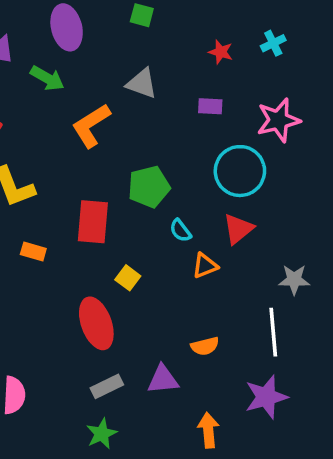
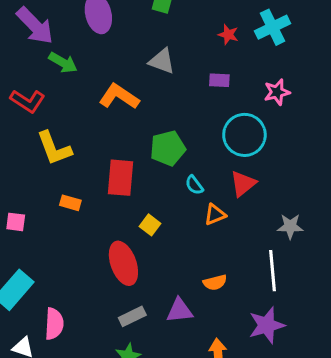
cyan cross: (273, 43) -> (273, 27), size x1.6
green arrow: (47, 78) -> (63, 63), moved
pink star: (278, 120) -> (277, 92), size x0.7
orange L-shape: (91, 125) -> (119, 97), turned 66

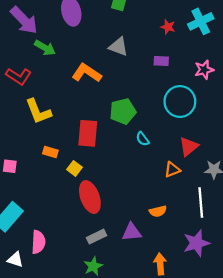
red triangle: (243, 184) -> (189, 147), moved
orange triangle: (215, 215) -> (172, 170), moved
yellow square: (150, 225) -> (75, 168), moved

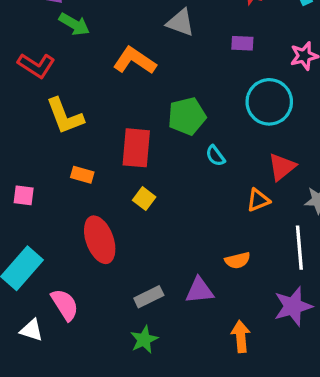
yellow square: (75, 168) -> (144, 199), moved
red ellipse: (90, 197) -> (100, 240), moved
pink semicircle: (38, 242) -> (65, 305), turned -35

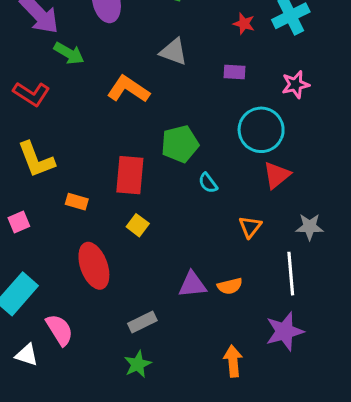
yellow L-shape: (65, 116) -> (36, 160), moved
red triangle: (282, 167) -> (277, 175), moved
pink square: (24, 195) -> (19, 222), turned -30
orange triangle: (258, 200) -> (250, 227), turned -30
purple triangle: (200, 290) -> (192, 285), moved

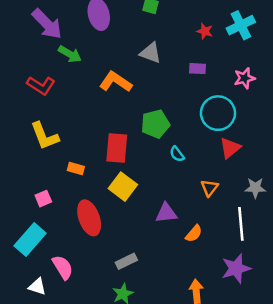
pink square: (19, 222) -> (43, 199), moved
yellow square: (138, 225) -> (123, 187), size x1.6
purple triangle: (192, 285) -> (166, 213), moved
orange semicircle: (230, 286) -> (194, 234), turned -36

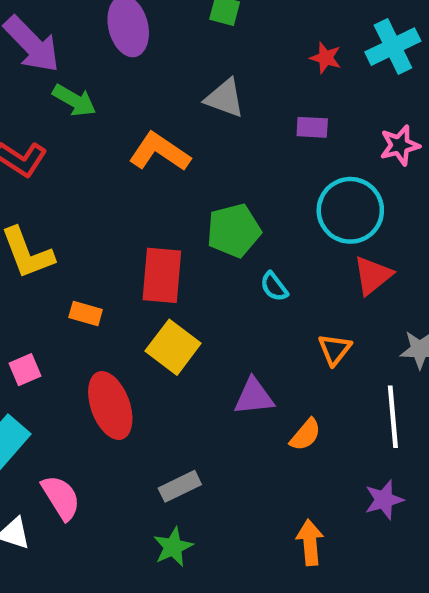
purple star: (236, 268) -> (384, 500), size x0.7

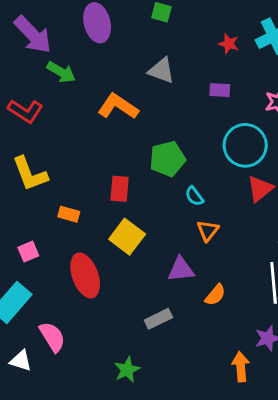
red rectangle: (162, 275) -> (120, 189), size x0.7
orange triangle: (335, 349) -> (208, 231), moved
gray rectangle: (180, 486) -> (158, 319), moved
orange arrow: (310, 542) -> (241, 367), moved

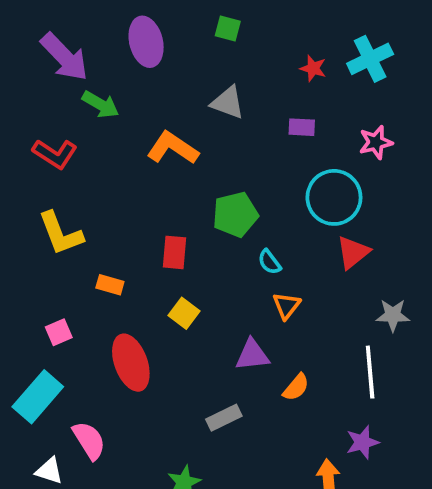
yellow square: (127, 237) -> (184, 313), size x0.7

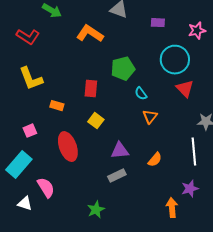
red triangle: (353, 252) -> (185, 89), turned -36
purple triangle: (252, 355) -> (120, 151), moved

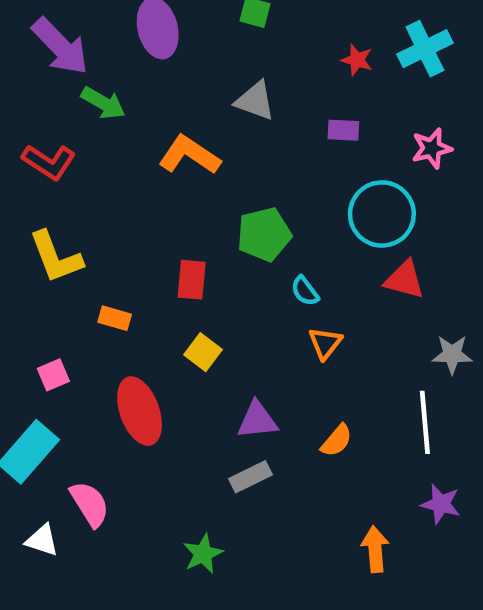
red triangle: (185, 89) -> (405, 280), turned -30
purple star: (190, 189) -> (441, 504), moved, turned 30

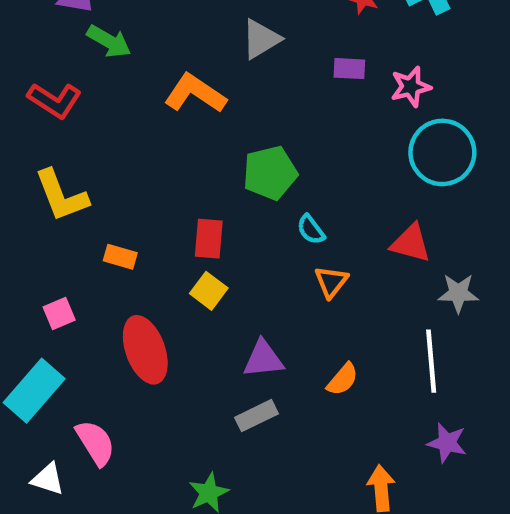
gray triangle: (255, 101) -> (261, 39), turned -51
pink star: (432, 148) -> (411, 87), moved
cyan circle: (382, 214) -> (442, 152), moved
red rectangle: (192, 280) -> (209, 239), moved
red triangle: (405, 280) -> (411, 243), moved

